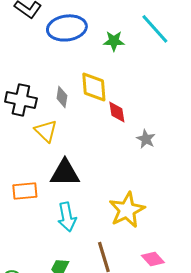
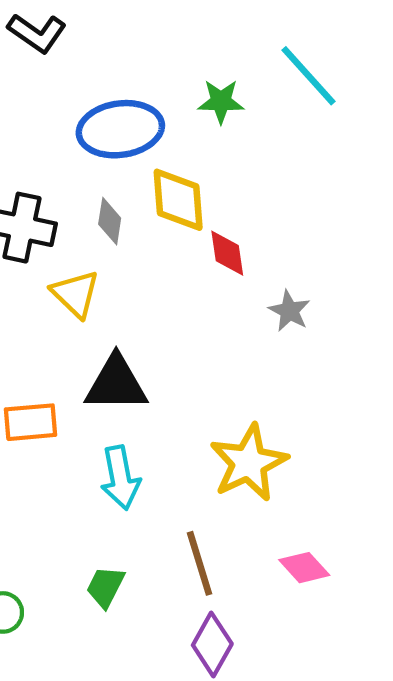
blue ellipse: (67, 28) -> (120, 129), moved

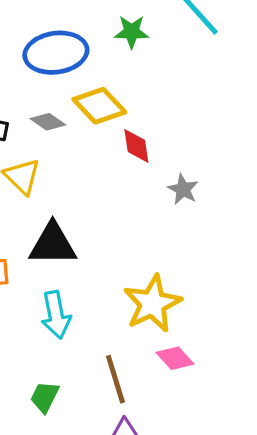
yellow diamond: (178, 200) -> (99, 106), turned -39
gray diamond: (110, 221) -> (48, 122), turned -64
pink diamond: (304, 568) -> (175, 358), moved

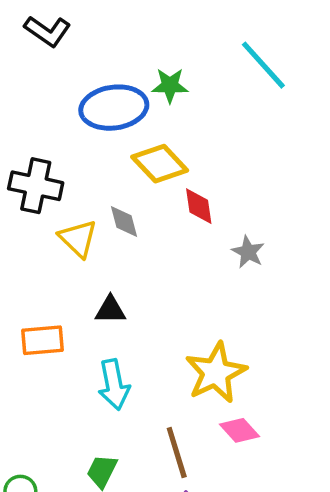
green star: (132, 32) -> (170, 85), moved
gray diamond: (48, 122) -> (124, 221), moved, turned 40
black triangle: (53, 244) -> (110, 310), size x0.6

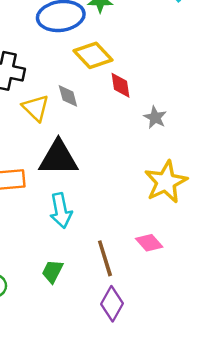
black triangle: (110, 310) -> (58, 158), size x1.8
yellow star: (216, 373) -> (166, 182), moved

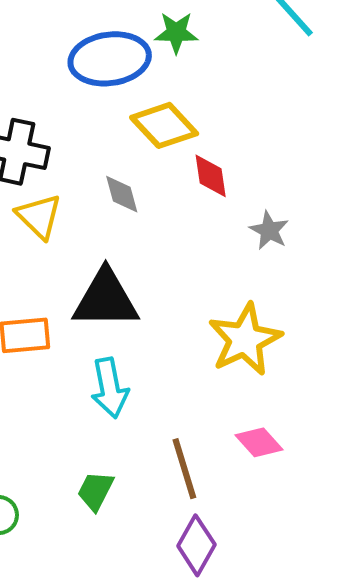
yellow triangle: (36, 108) -> (39, 216), moved
yellow star: (166, 182) -> (245, 339), moved

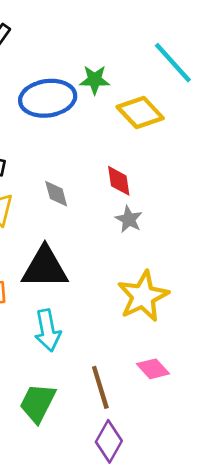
yellow diamond: (164, 125) -> (140, 112), moved
gray star: (269, 230) -> (129, 219), moved
green trapezoid: (96, 491) -> (38, 403), size x1.4

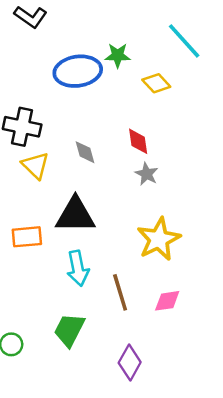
yellow diamond: (140, 112) -> (156, 83), size x0.7
pink diamond: (153, 369) -> (167, 301), turned -56
brown line: (100, 387) -> (120, 292), moved

